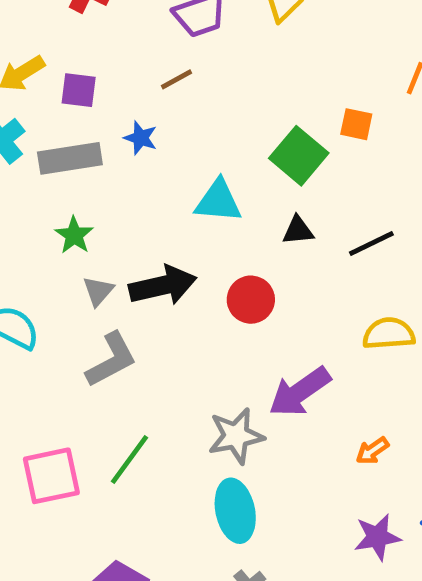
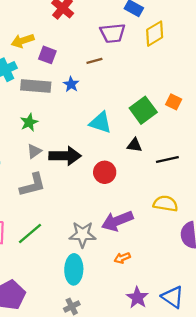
orange arrow: (372, 451) -> (122, 258), moved
purple star: (377, 537) -> (137, 298), turned 30

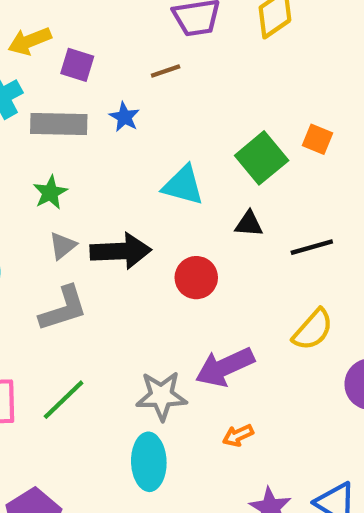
yellow semicircle: (165, 204) -> (313, 330), turned 125

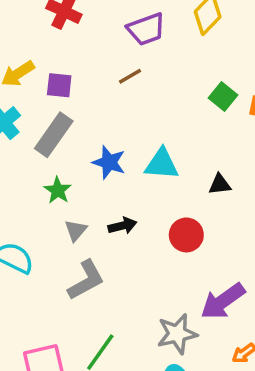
blue star: (124, 117) -> (109, 162), moved, size x1.4
gray rectangle: (59, 124) -> (54, 135), turned -45
green square: (262, 158) -> (223, 97), moved, size x0.7
black arrow: (121, 251) -> (122, 226), size x0.6

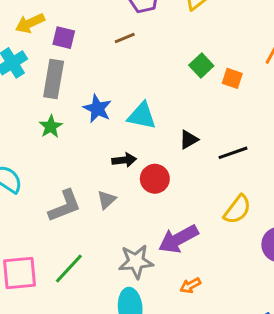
gray rectangle: (54, 135) -> (54, 79), turned -33
black triangle: (220, 184) -> (189, 140), turned -30
black arrow: (122, 226) -> (124, 160), moved
gray triangle: (76, 230) -> (107, 200), moved

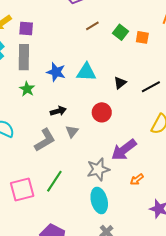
brown line: (125, 38) -> (92, 26), moved
black arrow: (124, 160) -> (58, 111), moved

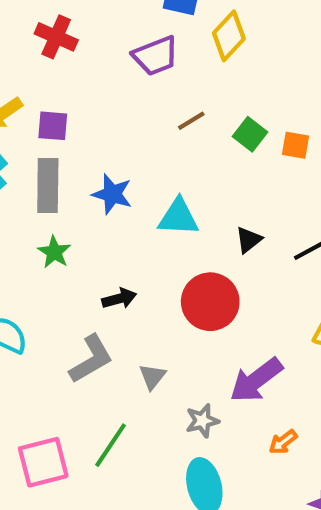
blue star: (56, 72) -> (112, 194), moved
red circle: (102, 112) -> (210, 302), size x1.4
gray triangle: (72, 131) -> (152, 377), moved
gray star: (98, 169) -> (202, 421), size x0.7

